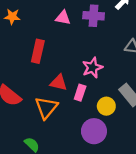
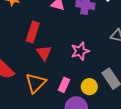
red triangle: (59, 83) -> (44, 53), moved, turned 35
pink rectangle: (80, 93) -> (64, 85), moved

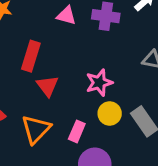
yellow circle: (89, 87) -> (110, 113), moved

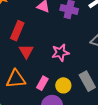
yellow circle: (110, 113) -> (63, 85), moved
orange triangle: (36, 129) -> (16, 79), turned 35

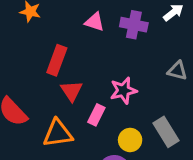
pink rectangle: (42, 83) -> (96, 115), moved

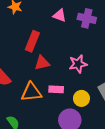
red triangle: (72, 91) -> (42, 63), turned 49
pink rectangle: (96, 115) -> (56, 89), moved, turned 64

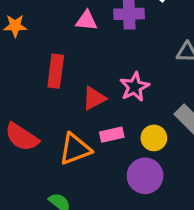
red triangle: (42, 63) -> (94, 98), moved

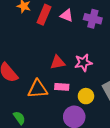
red rectangle: (56, 71) -> (44, 15), moved

